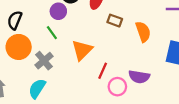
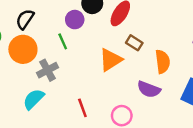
orange triangle: (82, 50) -> (111, 60), moved
red line: (103, 71) -> (82, 108), moved, turned -56
purple semicircle: (139, 77) -> (149, 89), moved

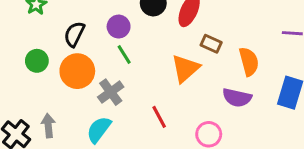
purple circle: (75, 20) -> (119, 27), moved
red line: (82, 108) -> (159, 117), moved

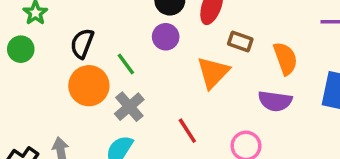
purple circle: (119, 27) -> (166, 37), moved
green line: (124, 54) -> (126, 64), moved
green circle: (37, 61) -> (21, 49), moved

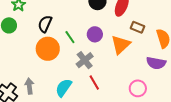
purple circle: (166, 37) -> (95, 34), moved
gray cross: (129, 107) -> (85, 60), moved
red line: (187, 131) -> (94, 83), moved

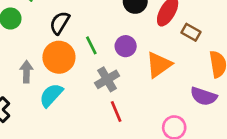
brown rectangle: (137, 27) -> (191, 32), moved
gray arrow: (29, 86) -> (26, 72), moved
cyan semicircle: (64, 88) -> (51, 95), moved

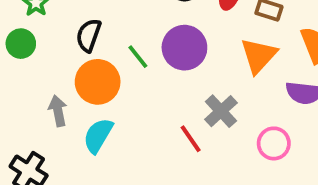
purple circle: (126, 46) -> (184, 48), size x1.5
orange triangle: (159, 65) -> (259, 56), moved
gray cross: (107, 79) -> (221, 111), moved

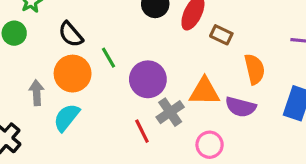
black semicircle: (89, 35) -> (71, 34), turned -68
purple circle: (184, 48) -> (148, 79), moved
orange triangle: (259, 56) -> (204, 91), moved, turned 40

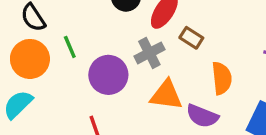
gray cross: (170, 112) -> (149, 53), moved

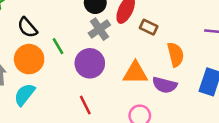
gray cross: (149, 53) -> (99, 29), moved

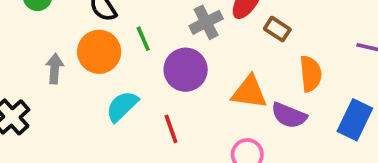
cyan semicircle: (25, 95) -> (122, 106), moved

